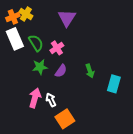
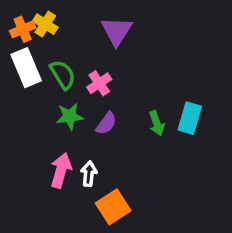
cyan rectangle: (114, 84) -> (190, 118), moved
white arrow: (51, 100) -> (89, 174), turned 32

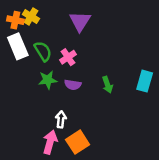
orange cross: (23, 29) -> (15, 20), turned 35
cyan rectangle: (190, 118) -> (145, 81), moved
purple semicircle: (106, 123) -> (73, 85), turned 63
pink arrow: (61, 170) -> (50, 142), moved

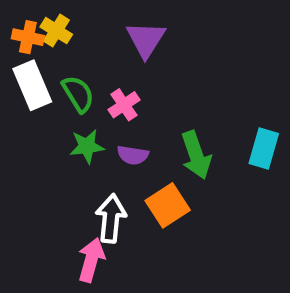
green arrow: (107, 85) -> (196, 155), size x1.5
white arrow: (61, 119) -> (111, 218), size x1.5
orange square: (78, 142) -> (168, 205), moved

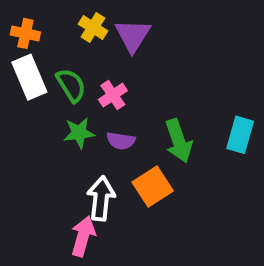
yellow cross: (56, 31) -> (93, 27), moved

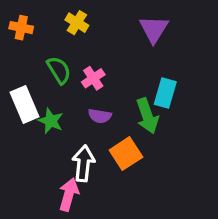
purple triangle: (133, 35) -> (154, 29), moved
white rectangle: (29, 77) -> (25, 104), moved
green star: (79, 133) -> (51, 121), moved, turned 30
cyan rectangle: (240, 135) -> (165, 93), moved

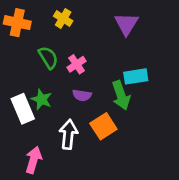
orange cross: (21, 28) -> (17, 23), size x1.4
cyan rectangle: (165, 93) -> (136, 76), turned 65
white rectangle: (25, 104) -> (23, 109), moved
pink arrow: (69, 194) -> (33, 160), moved

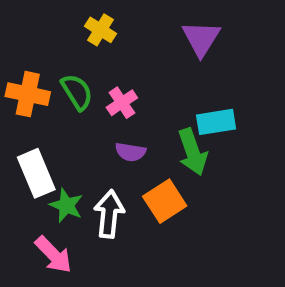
orange cross: (17, 23) -> (28, 94), moved
green star: (42, 99) -> (66, 205), moved
pink arrow: (33, 160) -> (53, 255), turned 120

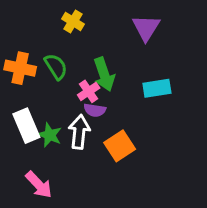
pink cross: (122, 103) -> (89, 91), moved
green arrow: (193, 152) -> (104, 74), moved
green star: (66, 205) -> (50, 135), moved
white arrow: (109, 214) -> (79, 132), moved

